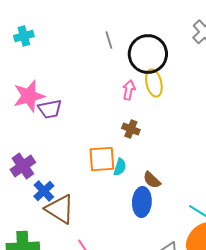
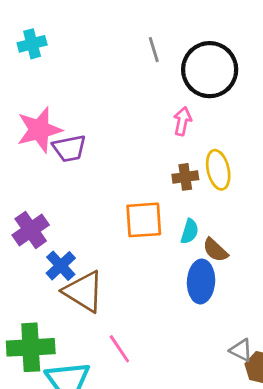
yellow ellipse: (154, 83) -> (218, 170), moved
brown cross: (131, 129) -> (185, 177), turned -30
cyan semicircle: (120, 167) -> (190, 231), moved

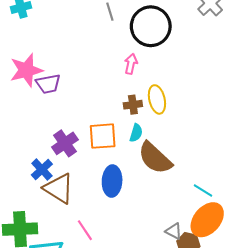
purple cross: (31, 230) -> (65, 143), moved
cyan semicircle: (190, 231) -> (136, 133), moved
brown semicircle: (215, 250) -> (155, 158), size x1.8
blue ellipse: (201, 281) -> (112, 181), moved

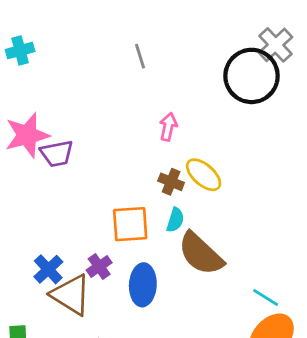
black circle: (151, 26) -> (252, 76), moved
yellow ellipse: (157, 99) -> (204, 175), turned -36
brown cross: (133, 105) -> (171, 182), turned 30
purple cross: (65, 143) -> (99, 266), moved, size x0.7

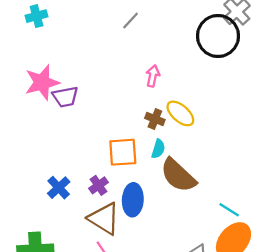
gray line: (140, 56) -> (131, 20), turned 60
brown triangle: (71, 295) -> (104, 219), moved

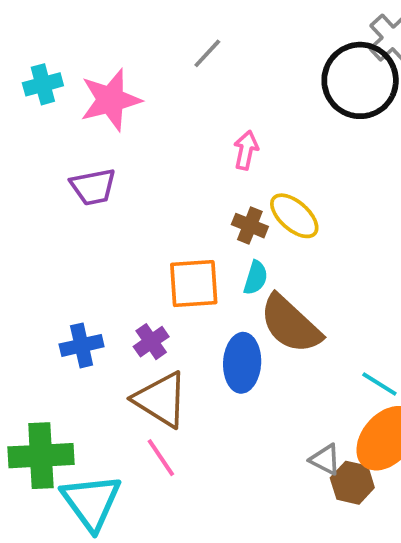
cyan cross: (37, 16) -> (43, 84), moved
pink star: (42, 82) -> (111, 100), moved
blue cross: (59, 188) -> (82, 345), turned 30
blue ellipse: (133, 200) -> (242, 363), moved

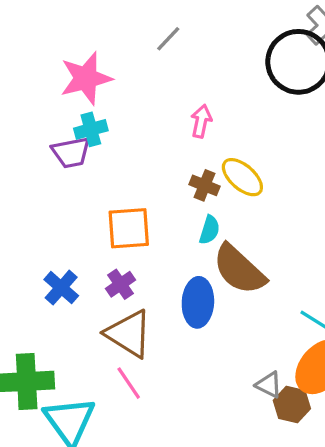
cyan cross: (43, 84) -> (91, 129), moved
orange square: (194, 284) -> (129, 228), moved
blue cross: (82, 345) -> (61, 288), turned -36

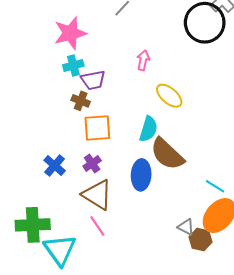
purple trapezoid: (71, 152) -> (93, 80), moved
brown cross: (205, 185) -> (81, 101), moved
cyan semicircle: (209, 230) -> (148, 129), size x1.4

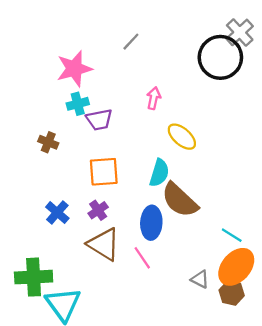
brown cross: (81, 101) -> (48, 142), moved
pink line: (97, 226) -> (142, 258), moved
brown hexagon: (200, 239) -> (232, 293), moved

